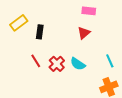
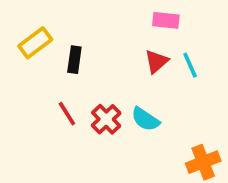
cyan line: (110, 61) -> (190, 65), moved

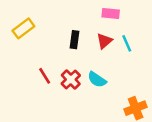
black rectangle: (74, 60) -> (74, 40), moved

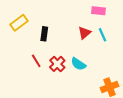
pink rectangle: (111, 14) -> (98, 11), moved
black rectangle: (74, 40) -> (44, 34), moved

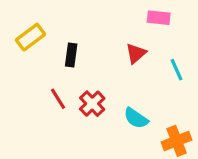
cyan line: (102, 35) -> (177, 70), moved
cyan semicircle: (78, 64) -> (136, 118), moved

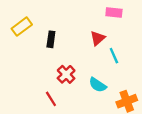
cyan line: (177, 70) -> (114, 56), moved
red line: (58, 99) -> (51, 99), moved

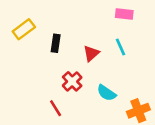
red triangle: (98, 38) -> (91, 53), moved
cyan line: (114, 56) -> (120, 47), moved

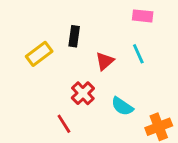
yellow rectangle: (24, 29) -> (39, 54), moved
black rectangle: (56, 43) -> (74, 36), moved

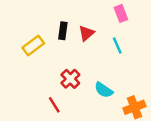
pink rectangle: (143, 16) -> (121, 13), turned 63
red triangle: (105, 61) -> (86, 33), moved

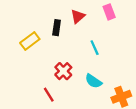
red triangle: (86, 33) -> (78, 16), moved
cyan line: (117, 46) -> (95, 48), moved

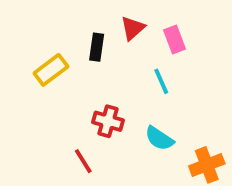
pink rectangle: (109, 12) -> (175, 40), moved
red cross: (63, 71) -> (108, 121), turned -30

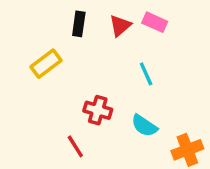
pink rectangle: (175, 40) -> (155, 22), moved, turned -45
black rectangle: (97, 47) -> (79, 24), moved

